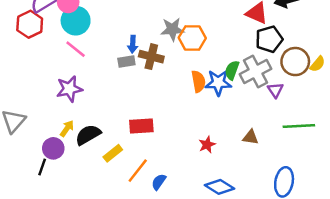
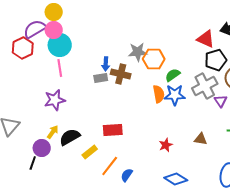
pink line: (76, 49) -> (60, 68), turned 42
green semicircle: (232, 70) -> (173, 75), moved, turned 35

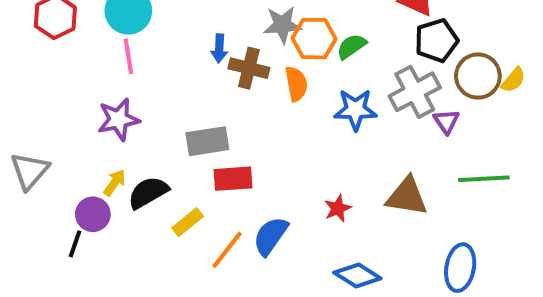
green semicircle: (173, 75) -> (352, 46), moved
gray rectangle: (101, 78) -> (207, 141), moved, size x1.5
orange semicircle: (159, 94) -> (296, 84), moved
brown triangle: (201, 139) -> (407, 196), size x1.6
blue semicircle: (127, 175) -> (271, 236), moved, size x1.5

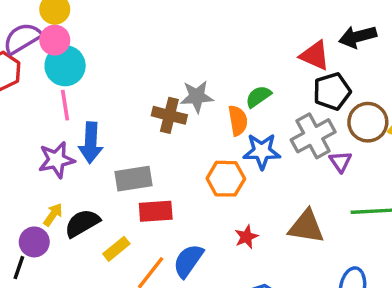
gray star: (282, 25) -> (197, 97), moved
orange hexagon: (314, 39) -> (226, 179), moved
blue arrow: (219, 48) -> (91, 143), moved, size x1.6
orange semicircle: (296, 84) -> (238, 120), moved

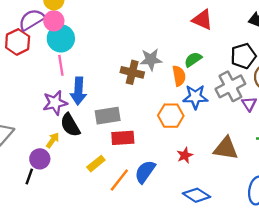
red triangle: (315, 55) -> (202, 20), moved
black semicircle: (82, 223) -> (70, 125), moved, turned -90

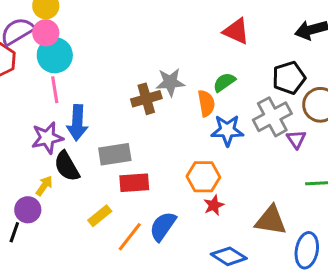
brown cross: (132, 72) -> (146, 99), turned -30
orange hexagon: (171, 116) -> (203, 177), moved
brown triangle: (226, 148) -> (271, 220), moved

